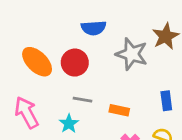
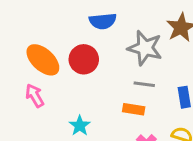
gray line: (82, 100) -> (144, 84), moved
pink arrow: (27, 113) -> (35, 96), moved, size x0.7

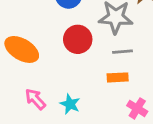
red circle: (84, 59) -> (78, 39), moved
pink arrow: (35, 96) -> (35, 99), moved

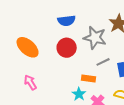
gray line: (122, 52) -> (103, 62), moved, turned -32
cyan star: (70, 104) -> (79, 94), moved

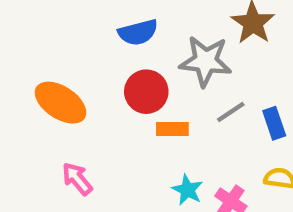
orange rectangle: (88, 78) -> (172, 129), moved

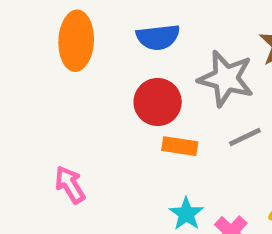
orange ellipse: (61, 103) -> (76, 41), moved, turned 51

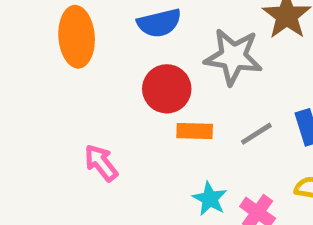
gray line: (245, 137) -> (256, 134), moved
pink arrow: (70, 185) -> (101, 163), moved

